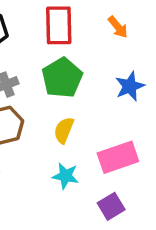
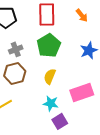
purple square: (111, 206) -> (60, 121), moved

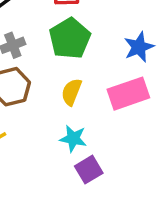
pink rectangle: (82, 92) -> (128, 94), moved

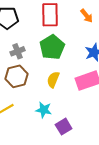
cyan star: (73, 138) -> (44, 110), moved

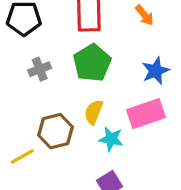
brown hexagon: (16, 76) -> (56, 131), moved
cyan star: (44, 110) -> (111, 139), moved

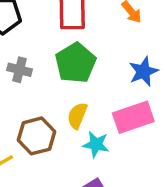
gray cross: (40, 69) -> (20, 70), turned 35

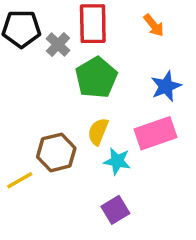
gray cross: (20, 70) -> (58, 44), moved, turned 30

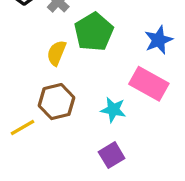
yellow semicircle: (98, 132) -> (56, 53), moved
pink rectangle: (155, 133) -> (149, 84), turned 48

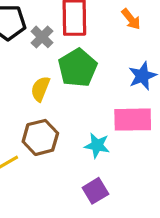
pink rectangle: (149, 84) -> (133, 120), turned -30

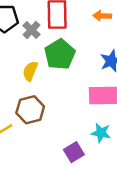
orange arrow: (131, 19) -> (102, 16), turned 132
cyan star: (97, 145) -> (101, 133), moved

